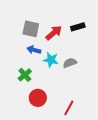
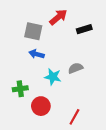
red arrow: (54, 33) -> (58, 17), moved
cyan star: (51, 60) -> (53, 77), moved
green cross: (25, 75) -> (20, 89), moved, turned 32

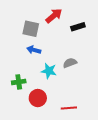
red line: (74, 117) -> (69, 108), turned 56

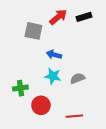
black rectangle: (78, 27) -> (84, 17), moved
blue arrow: (34, 50) -> (54, 55), moved
gray semicircle: (70, 63) -> (78, 78), moved

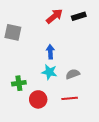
gray square: (33, 31) -> (13, 32), moved
blue arrow: (54, 55) -> (50, 52), turned 72
red line: (74, 116) -> (70, 98), moved

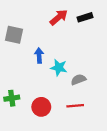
blue arrow: (50, 52) -> (39, 56), moved
cyan star: (49, 72) -> (59, 68), moved
green cross: (19, 83) -> (12, 98), moved

